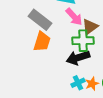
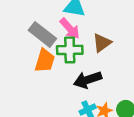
pink arrow: (74, 17) -> (70, 29), moved
green cross: (83, 41) -> (70, 50), moved

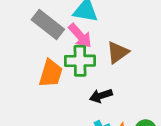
gray rectangle: (42, 34) -> (48, 25), moved
black arrow: (88, 80) -> (101, 96), size x0.7

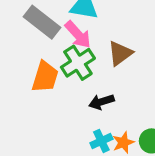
green cross: (80, 61) -> (78, 63), turned -32

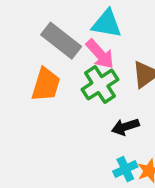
orange trapezoid: (45, 77) -> (46, 85), moved

